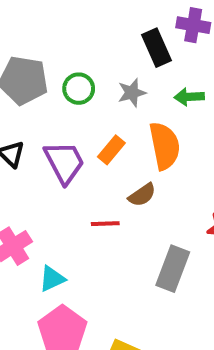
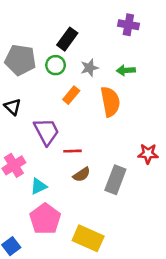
black rectangle: (156, 48) -> (67, 39), moved, turned 60
orange rectangle: (111, 150) -> (71, 95), moved
purple trapezoid: (64, 162) -> (46, 132), moved
brown semicircle: (142, 195) -> (82, 175), moved

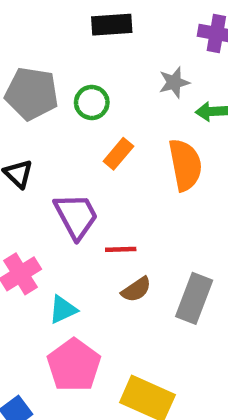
black rectangle: (67, 39) -> (112, 25), moved, turned 50
gray star: (89, 68) -> (174, 82), moved

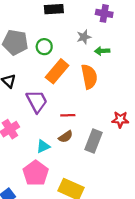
orange rectangle: (118, 154) -> (57, 71), size x1.6
red line: (121, 249) -> (68, 115), moved
cyan triangle: (63, 309) -> (43, 146), moved

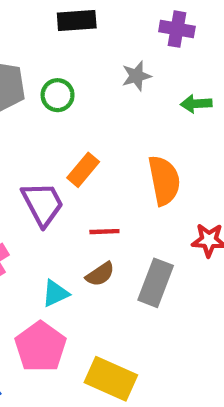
green arrow: (102, 51) -> (196, 104), moved
orange rectangle: (57, 71) -> (83, 170), moved, size x0.7
orange semicircle: (89, 77) -> (164, 180), moved

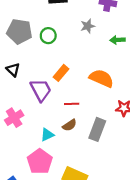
orange semicircle: (164, 180) -> (102, 78), turned -55

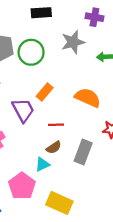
gray star: (88, 26) -> (73, 42), size x1.5
green circle: (48, 36) -> (31, 52), size x1.5
cyan triangle: (47, 135) -> (42, 164), moved

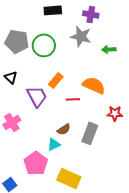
purple cross: (94, 17) -> (91, 14), moved
gray star: (73, 42) -> (81, 36), turned 30
red line: (56, 125) -> (73, 99), moved

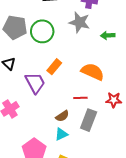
red line: (73, 99) -> (80, 98), moved
cyan triangle: (54, 144) -> (61, 134), moved

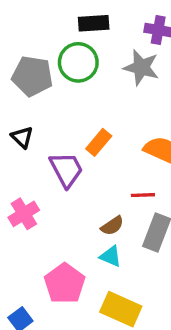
green circle: (42, 31) -> (78, 62), moved
cyan triangle: (61, 134) -> (111, 256), turned 48

